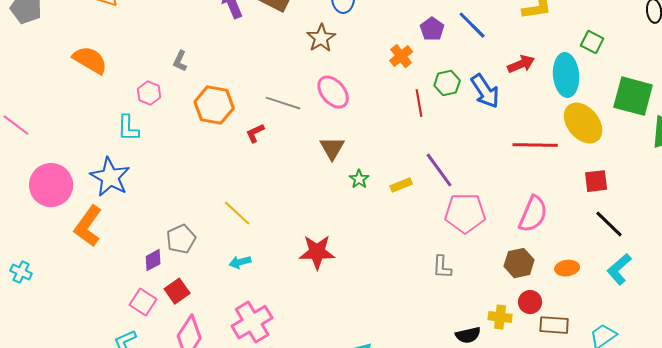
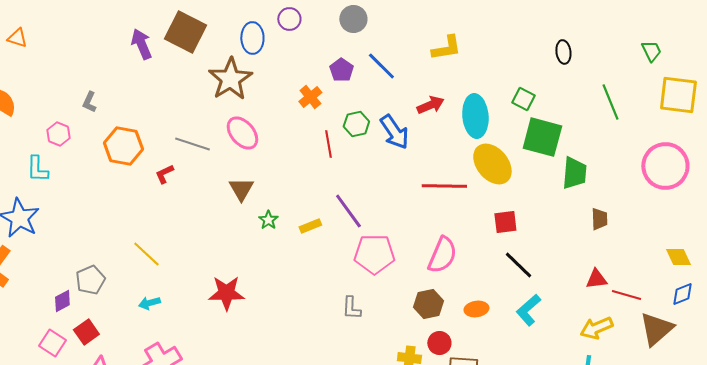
brown star: (321, 38) -> (230, 79), size x1.5
green square: (592, 42) -> (523, 99), moved

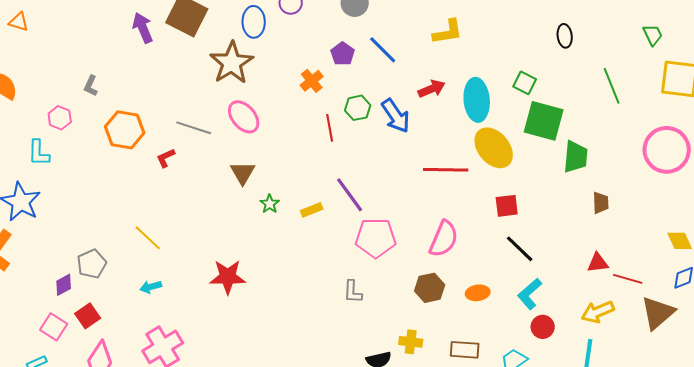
red circle: (439, 343) -> (543, 327), moved

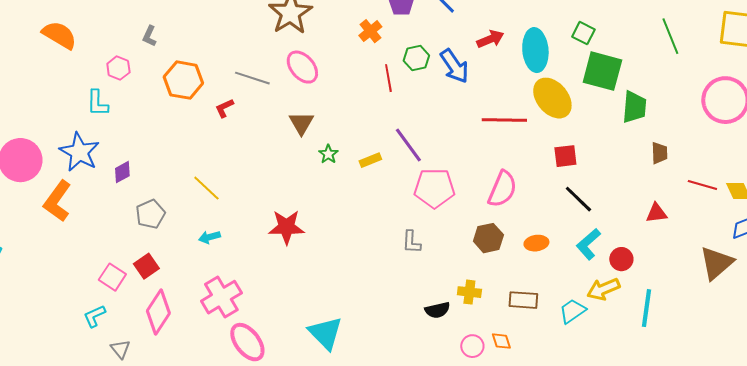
red line: (628, 279) -> (702, 185), moved
purple diamond: (64, 285) -> (122, 172), moved
yellow arrow: (598, 312) -> (603, 289), moved
red circle: (543, 327) -> (621, 259), moved

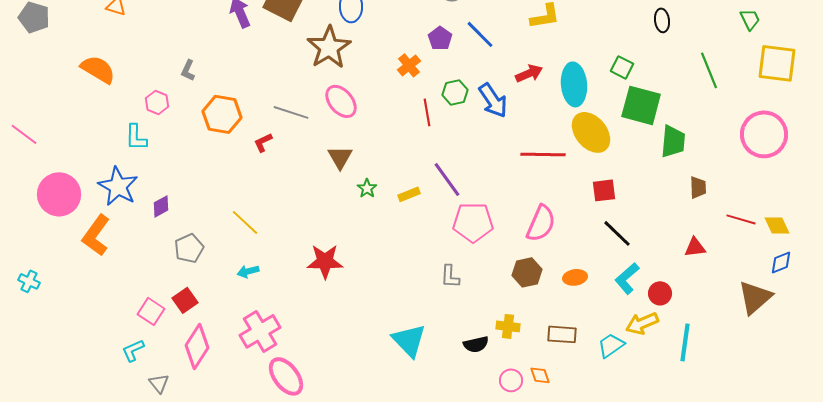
cyan triangle: (325, 333) -> (409, 340), moved

